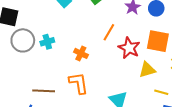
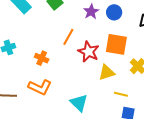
orange L-shape: (79, 83) -> (40, 87), turned 125

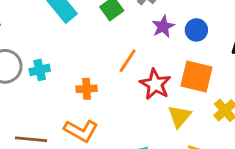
orange cross: (42, 58) -> (87, 89), turned -32
yellow triangle: (107, 72) -> (179, 116), turned -36

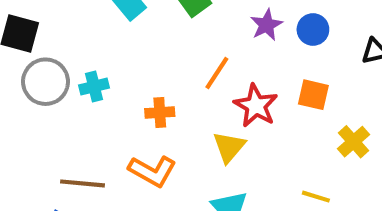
orange square: (196, 77) -> (313, 95), size x0.7
yellow triangle: (179, 116) -> (229, 147), moved

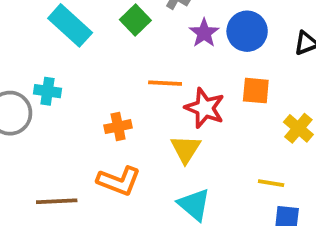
blue circle: (313, 29) -> (247, 31), size x1.4
orange line: (217, 73) -> (165, 83), turned 68
cyan cross: (94, 86) -> (47, 91), moved, turned 30

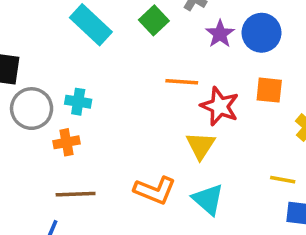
cyan cross: (47, 91) -> (78, 102), moved
orange cross: (118, 127) -> (67, 142), moved
orange L-shape: (119, 181) -> (155, 190), moved

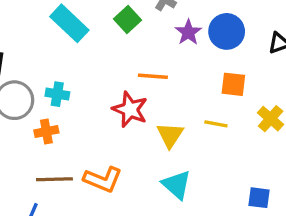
red star: (220, 106) -> (130, 109), moved
yellow line: (283, 180) -> (216, 124), moved
orange L-shape: (155, 190) -> (103, 179), moved

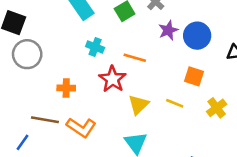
cyan cross: (57, 94) -> (95, 47), moved
orange cross: (46, 131) -> (66, 88), moved

